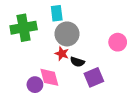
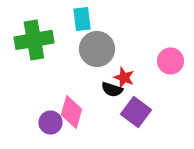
red star: (62, 54) -> (124, 78), moved
pink diamond: (49, 77) -> (71, 112), turned 30
purple square: (94, 77) -> (136, 112), turned -30

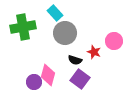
cyan rectangle: (82, 19) -> (55, 13), turned -35
red star: (124, 78) -> (94, 52), moved
purple square: (136, 112) -> (80, 79), moved

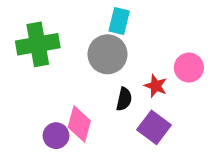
cyan rectangle: (55, 13) -> (119, 21), moved, turned 56
black semicircle: (75, 60) -> (124, 99), turned -96
purple square: (80, 79) -> (154, 127), moved

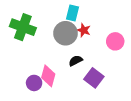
green cross: (38, 44) -> (23, 27), turned 30
red star: (156, 86) -> (84, 30), moved
black semicircle: (124, 99) -> (76, 61), turned -128

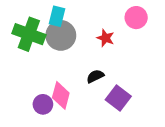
cyan rectangle: (73, 13) -> (57, 16), moved
gray circle: (66, 33) -> (61, 35), moved
pink circle: (115, 41) -> (136, 18), moved

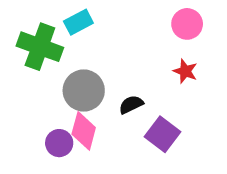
cyan rectangle: (57, 16) -> (78, 22), turned 48
gray circle: (61, 35) -> (84, 91), moved
red star: (105, 38) -> (185, 71), moved

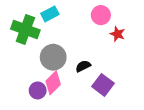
pink circle: (187, 24) -> (101, 15), moved
red star: (185, 71) -> (117, 34), moved
pink diamond: (84, 131) -> (53, 83), turned 30

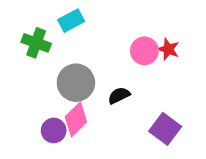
pink circle: (101, 15) -> (144, 51), moved
green cross: (25, 30) -> (36, 43), size x0.7
purple square: (103, 85) -> (165, 129), moved

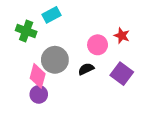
pink circle: (144, 51) -> (98, 45), moved
pink diamond: (76, 119) -> (38, 76), moved, turned -30
purple square: (165, 129) -> (122, 74), moved

